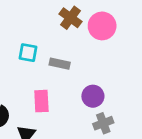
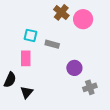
pink rectangle: (41, 101) -> (26, 58), moved
gray cross: (103, 123) -> (90, 87), moved

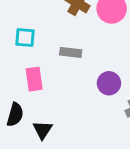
cyan square: (30, 35) -> (25, 38), moved

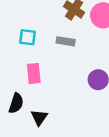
gray rectangle: (71, 52) -> (66, 41), moved

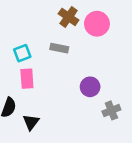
cyan square: (27, 37) -> (22, 53), moved, turned -30

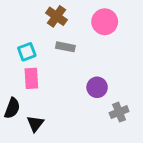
brown cross: (69, 17) -> (57, 16), moved

